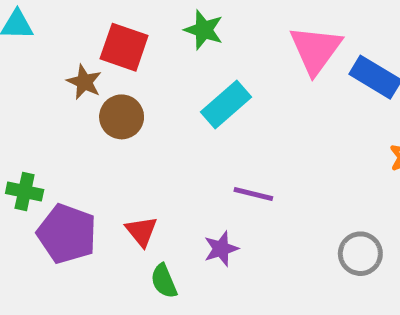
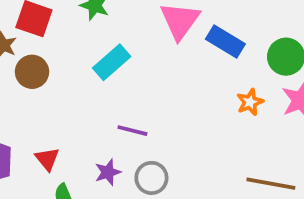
gray circle: (360, 254) -> (151, 178), moved

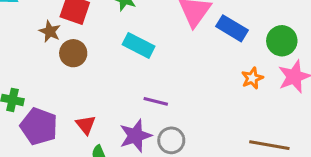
cyan rectangle: (112, 62) -> (139, 45), turned 68
purple star: (108, 172) -> (135, 136), size x1.5

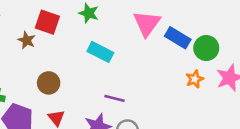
green circle: (282, 41) -> (206, 48), moved
brown circle: (73, 53) -> (49, 83), moved

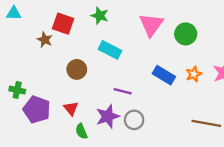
blue rectangle: (178, 38) -> (164, 75), moved
green circle: (206, 48) -> (186, 34), moved
brown circle: (49, 83) -> (77, 69), moved

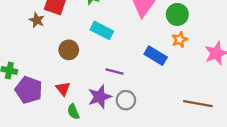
orange star: (194, 74) -> (180, 40), moved

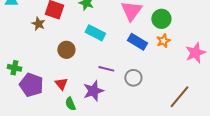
blue rectangle: (156, 56) -> (137, 42), moved
gray circle: (126, 100) -> (133, 78), moved
brown line: (198, 104) -> (179, 97), turned -60

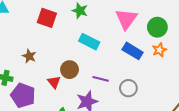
brown star: (38, 24) -> (29, 56), moved
brown circle: (66, 50) -> (70, 70), moved
red triangle: (61, 84) -> (54, 82), moved

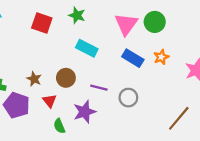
green circle: (157, 27) -> (155, 22), moved
brown star: (29, 56) -> (34, 79), moved
red triangle: (54, 82) -> (49, 101), moved

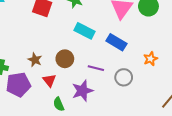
orange star: (161, 57) -> (151, 59), moved
blue rectangle: (133, 58) -> (116, 42), moved
purple pentagon: (17, 105) -> (18, 85), turned -30

